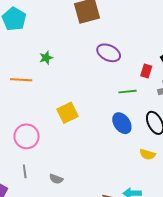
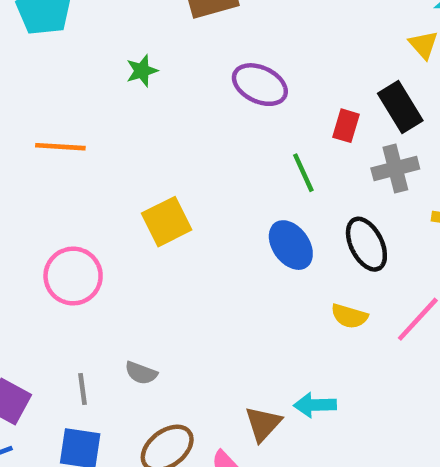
green star: (46, 58) -> (142, 71), moved
green line: (128, 92) -> (303, 173), turned 72
gray line: (25, 171) -> (82, 389), moved

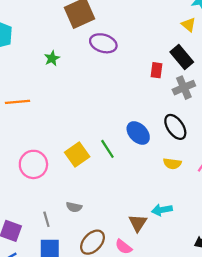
purple ellipse: (260, 85) -> (103, 43), moved
green line: (303, 173) -> (107, 149), moved
yellow square: (167, 222) -> (77, 154), moved

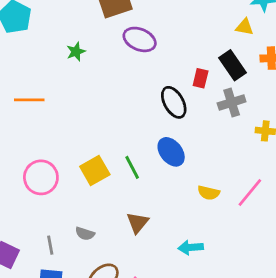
yellow triangle: (188, 25) -> (245, 27), turned -35
black ellipse: (175, 127) -> (174, 102), moved
brown triangle: (138, 223) -> (138, 223), moved

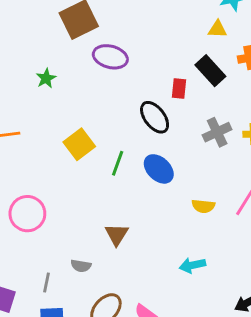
gray cross: (232, 102) -> (217, 132), moved
green line: (132, 167) -> (118, 163), moved, turned 55
yellow square: (95, 171) -> (79, 144), moved
brown triangle: (138, 223) -> (117, 234), moved
gray line: (50, 245) -> (46, 283), turned 30

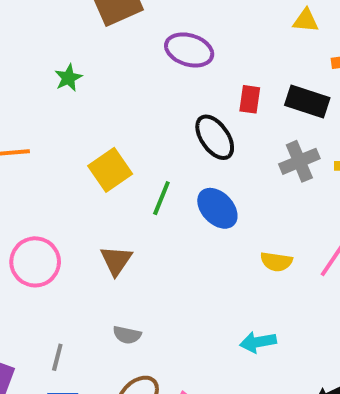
purple ellipse: (110, 57) -> (189, 50), moved
black rectangle: (210, 71) -> (307, 101), moved, turned -32
brown triangle: (117, 234) -> (116, 260), moved
gray semicircle: (81, 266) -> (127, 335), moved

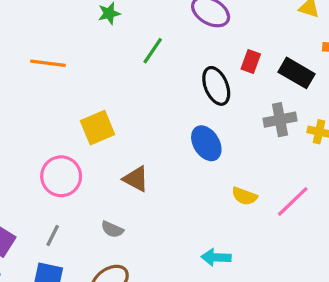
yellow square: (110, 170) -> (98, 128), moved
green line: (161, 198) -> (153, 51), moved
brown triangle: (116, 260) -> (136, 179), moved, turned -48
pink circle: (35, 262) -> (61, 176), moved

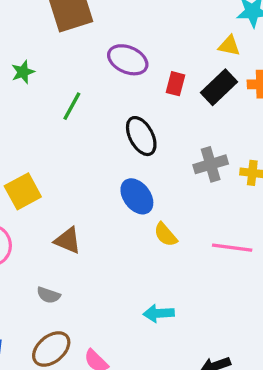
red rectangle: (251, 62) -> (175, 84), moved
black rectangle: (296, 73) -> (219, 87), moved, turned -68
yellow semicircle: (244, 196) -> (166, 235), moved, turned 35
pink line: (293, 201) -> (232, 248), turned 57

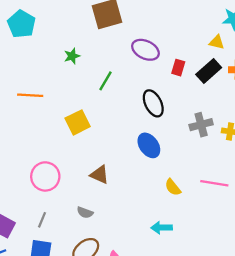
yellow square: (23, 191) -> (78, 122), moved
yellow semicircle: (166, 235) -> (173, 187), moved

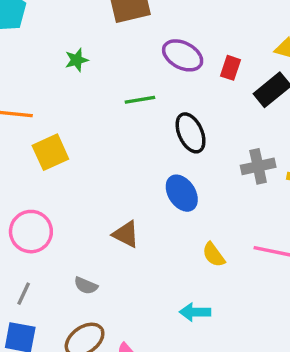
red rectangle: (178, 68) -> (230, 68), moved
green line: (105, 81) -> (140, 100), moved, turned 48
yellow square: (78, 122) -> (50, 152), moved
brown triangle: (100, 175) -> (126, 234), moved

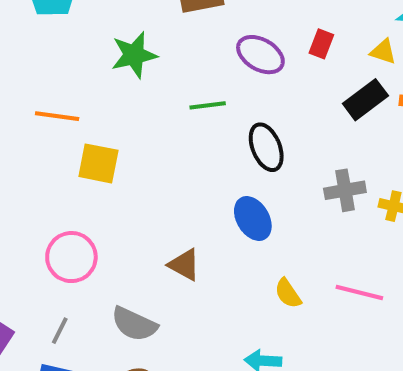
green star: (77, 60) -> (134, 55), size x1.6
red rectangle: (230, 68) -> (321, 44), moved
yellow square: (50, 152) -> (98, 163), turned 33
gray semicircle: (86, 286) -> (134, 324), size x1.6

